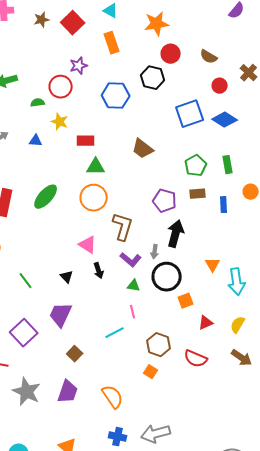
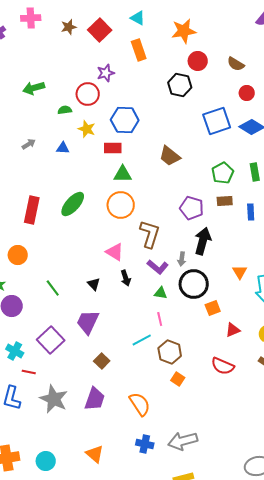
blue hexagon: (116, 96) -> (125, 120), moved
brown hexagon: (159, 345) -> (170, 352), moved

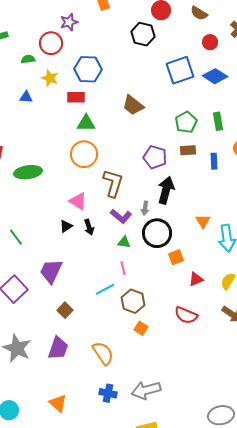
green ellipse: (73, 204) -> (28, 172), moved, turned 40
black triangle: (94, 284) -> (66, 226), moved, turned 40

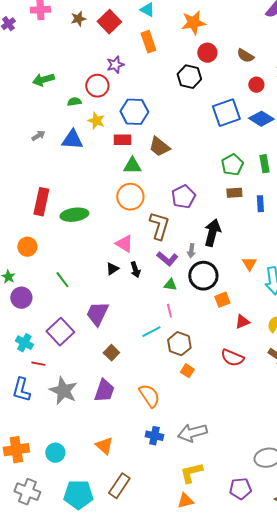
blue triangle: (26, 97) -> (72, 140), size x1.6
brown trapezoid: (133, 105) -> (159, 147), moved
purple pentagon: (155, 157) -> (183, 197), moved, turned 30

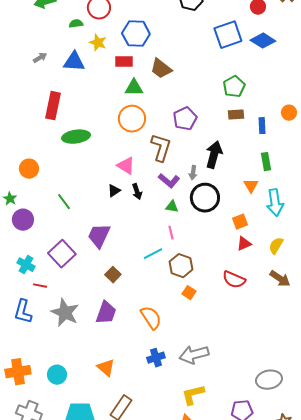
green rectangle: (264, 164) -> (266, 162), moved
red rectangle: (41, 202) -> (53, 106), moved
orange square: (222, 300) -> (240, 222), moved
blue cross: (154, 436) -> (156, 358), turned -30

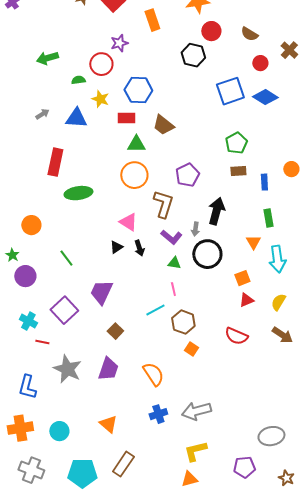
blue L-shape: (23, 312) -> (27, 387), moved

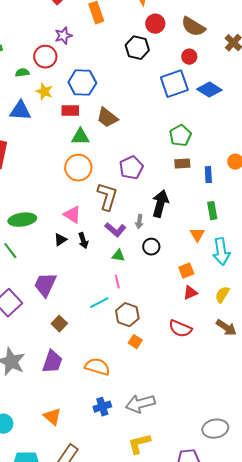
brown semicircle: (249, 34) -> (193, 27), size x1.4
red circle: (260, 63) -> (189, 57), moved
green ellipse: (78, 193) -> (22, 220), moved
black circle: (207, 254) -> (151, 247), size x0.6
orange semicircle: (153, 374) -> (97, 367), turned -40

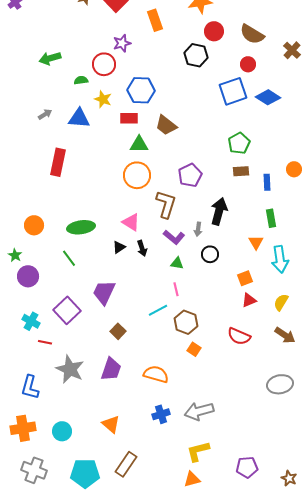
gray ellipse: (215, 429) -> (280, 384), moved

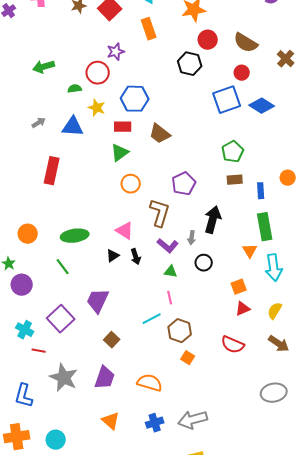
green triangle: (139, 144) -> (120, 153), moved, turned -36
orange circle: (137, 175) -> (131, 184), size x0.7
green rectangle: (271, 218) -> (265, 227), size x1.5
orange triangle: (111, 424) -> (111, 421), moved

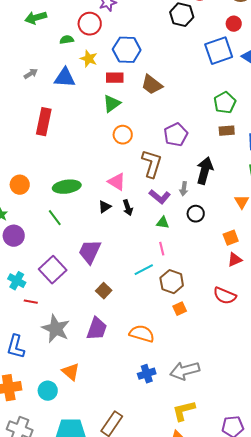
orange square: (188, 358) -> (180, 309), turned 32
orange triangle: (111, 421) -> (71, 372), moved

